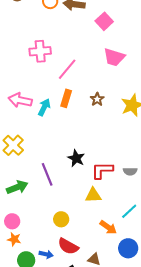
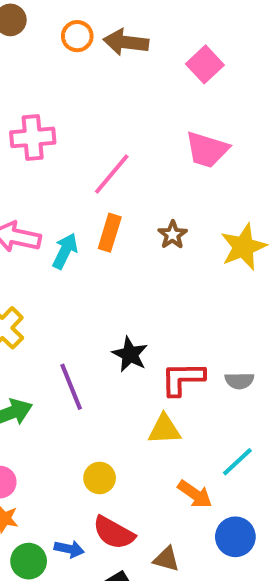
pink square: (104, 21) -> (205, 64), moved
pink cross: (40, 51) -> (33, 137), moved

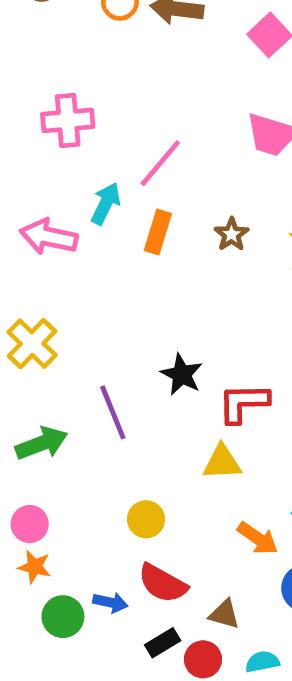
cyan arrow: (65, 251) -> (106, 204), moved

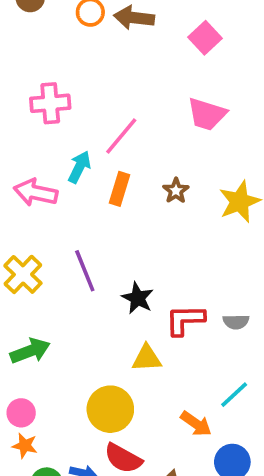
purple line: (113, 412) -> (85, 271), moved
yellow triangle: (222, 462) -> (147, 358), moved
yellow circle: (146, 519) -> (110, 409), size x1.6

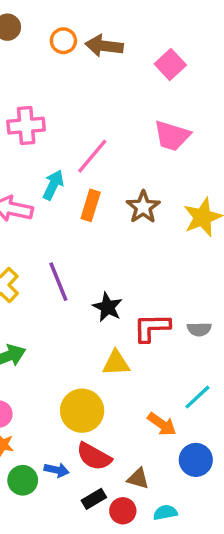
brown star: (176, 191) -> (143, 207), size x1.4

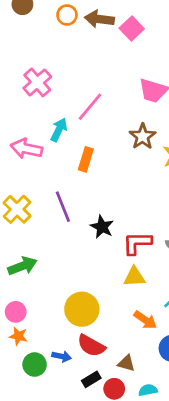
pink square: (170, 64) -> (132, 28), moved
pink cross: (26, 126) -> (37, 82), turned -36
orange rectangle: (91, 205) -> (86, 159), moved
brown star: (143, 207) -> (143, 136), moved
yellow triangle: (116, 363) -> (134, 277), moved

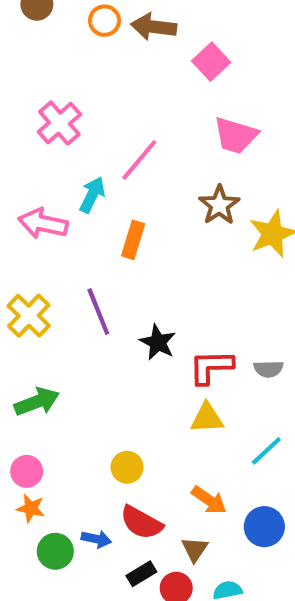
pink square: (132, 28) -> (211, 62), moved
yellow circle: (82, 309) -> (127, 467), size x0.6
orange arrow: (145, 320) -> (209, 500), moved
brown triangle: (126, 363) -> (195, 549), turned 48

